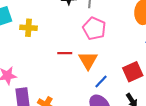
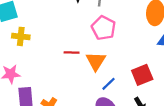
yellow cross: (28, 28) -> (21, 36), moved

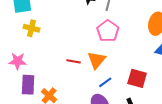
red line: (72, 53) -> (74, 61), moved
red square: (142, 75) -> (137, 78), turned 30

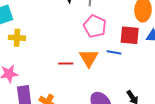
red square: (137, 78) -> (130, 35), moved
blue line: (105, 82) -> (114, 52), moved, turned 56

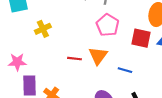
yellow cross: (17, 38) -> (43, 29), moved, turned -35
blue line: (114, 52) -> (125, 70), moved

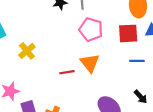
blue line: (125, 70) -> (137, 61), moved

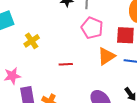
orange triangle: (90, 63) -> (106, 56), moved, turned 30

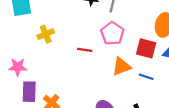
red line: (66, 64) -> (85, 50), moved

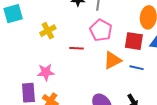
yellow cross: (46, 34) -> (48, 31), moved
pink star: (18, 67) -> (46, 72), moved

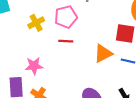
pink pentagon: (101, 30) -> (66, 17), moved, turned 30

